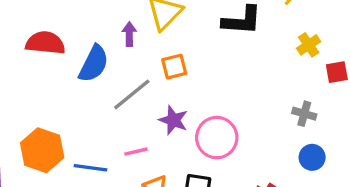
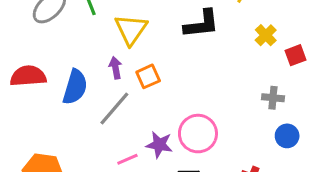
purple arrow: (129, 34) -> (115, 68), moved
purple star: (173, 120) -> (159, 145), moved

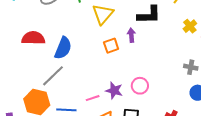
purple arrow: (115, 68) -> (131, 35), moved
gray line: (114, 108) -> (53, 76), moved
pink circle: (198, 134) -> (140, 86), size x0.7

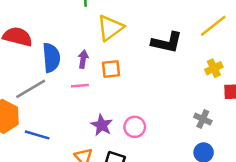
purple arrow: (131, 35) -> (83, 59), moved
blue semicircle: (63, 48) -> (51, 58), turned -40
pink line: (93, 98) -> (80, 86), moved

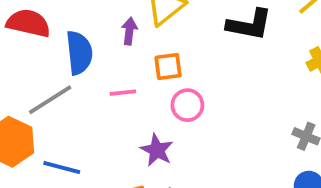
purple arrow: (83, 59) -> (129, 31), moved
pink circle: (135, 127) -> (187, 105), moved

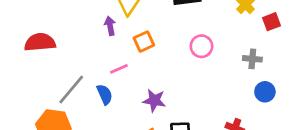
blue semicircle: (79, 53) -> (105, 94), moved, size x0.7
pink circle: (187, 105) -> (201, 46), moved

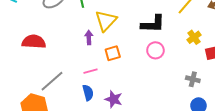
pink circle: (201, 46) -> (155, 50), moved
blue semicircle: (105, 94) -> (88, 93), moved

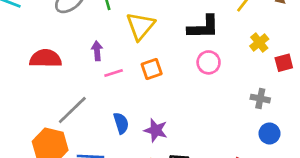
purple arrow: (89, 37) -> (97, 51), moved
pink line: (91, 71) -> (114, 73), moved

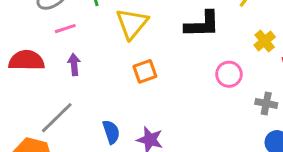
purple arrow: (97, 51) -> (74, 65), moved
pink circle: (209, 62) -> (229, 74), moved
pink line: (114, 73) -> (65, 29), moved

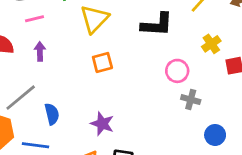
gray cross: (266, 103) -> (191, 100), moved
blue semicircle: (111, 132) -> (52, 114), moved

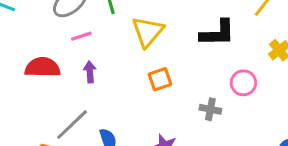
gray cross: (191, 100) -> (210, 109), moved

